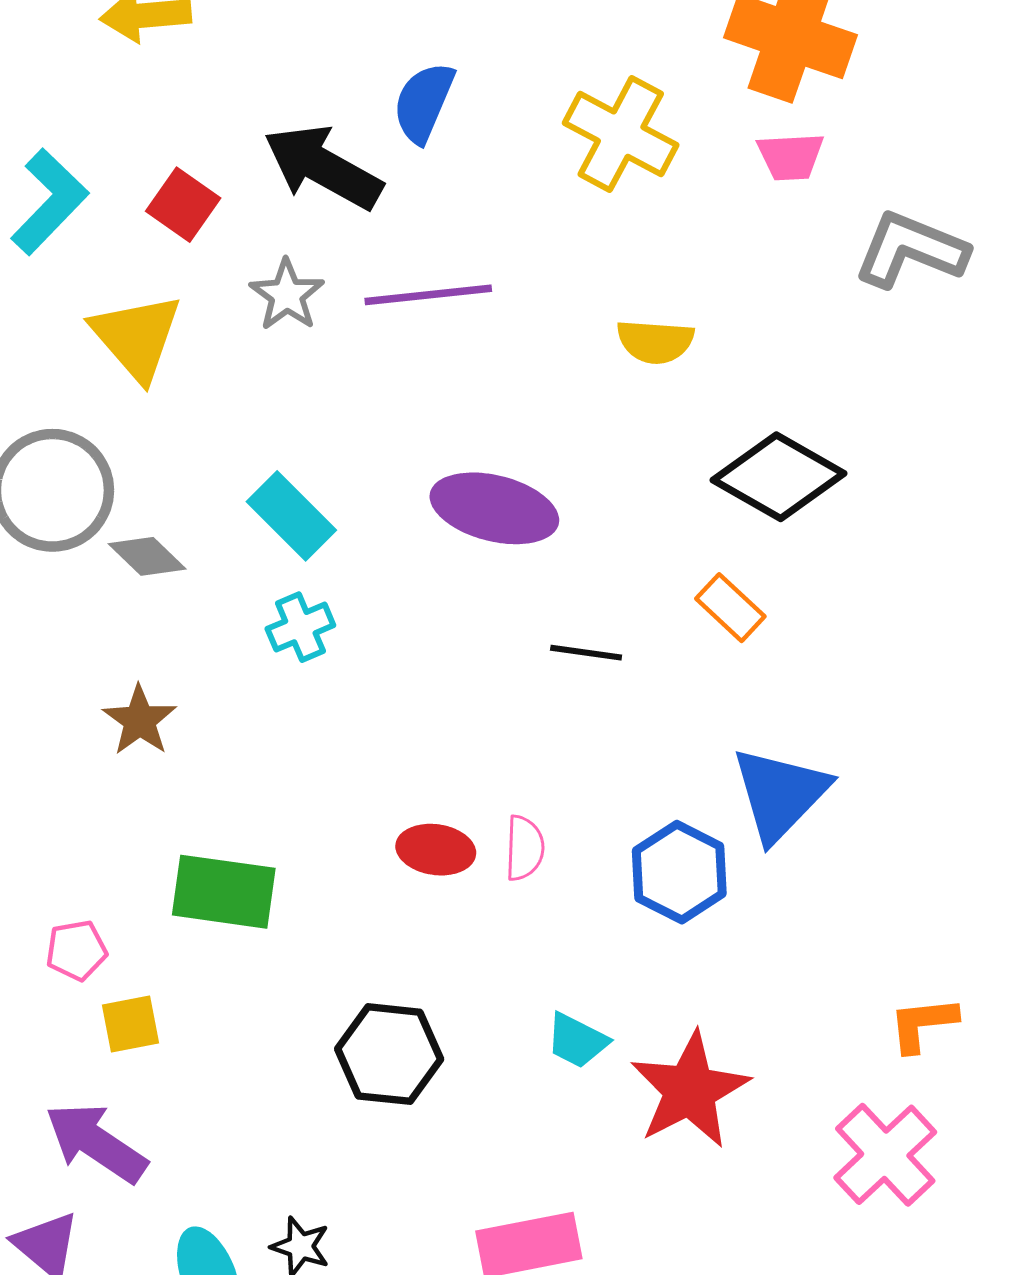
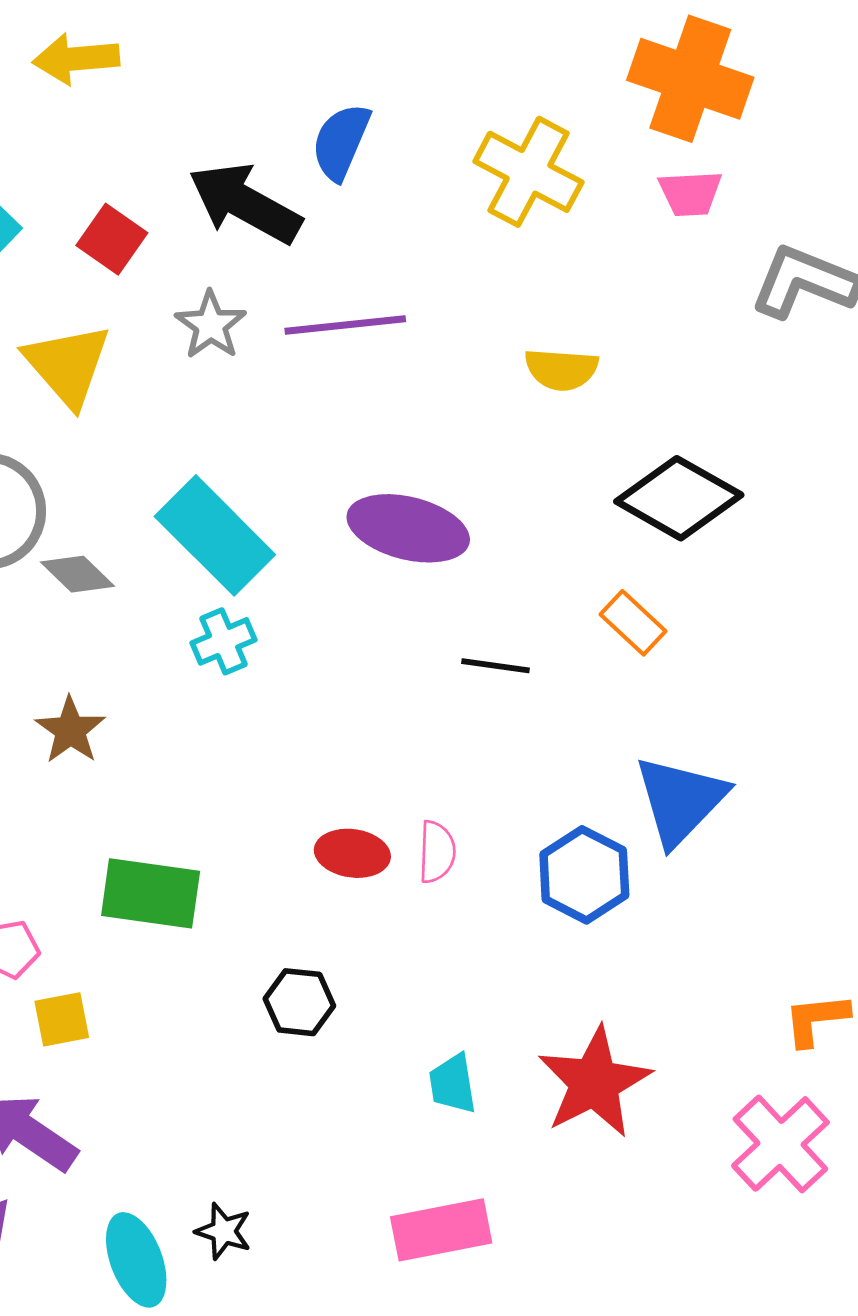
cyan rectangle: (291, 516) -> (215, 535), size x1.4
cyan trapezoid: (577, 1041) -> (453, 1084), moved, turned 54
black hexagon: (389, 1054) -> (299, 1002), moved, size x0.7

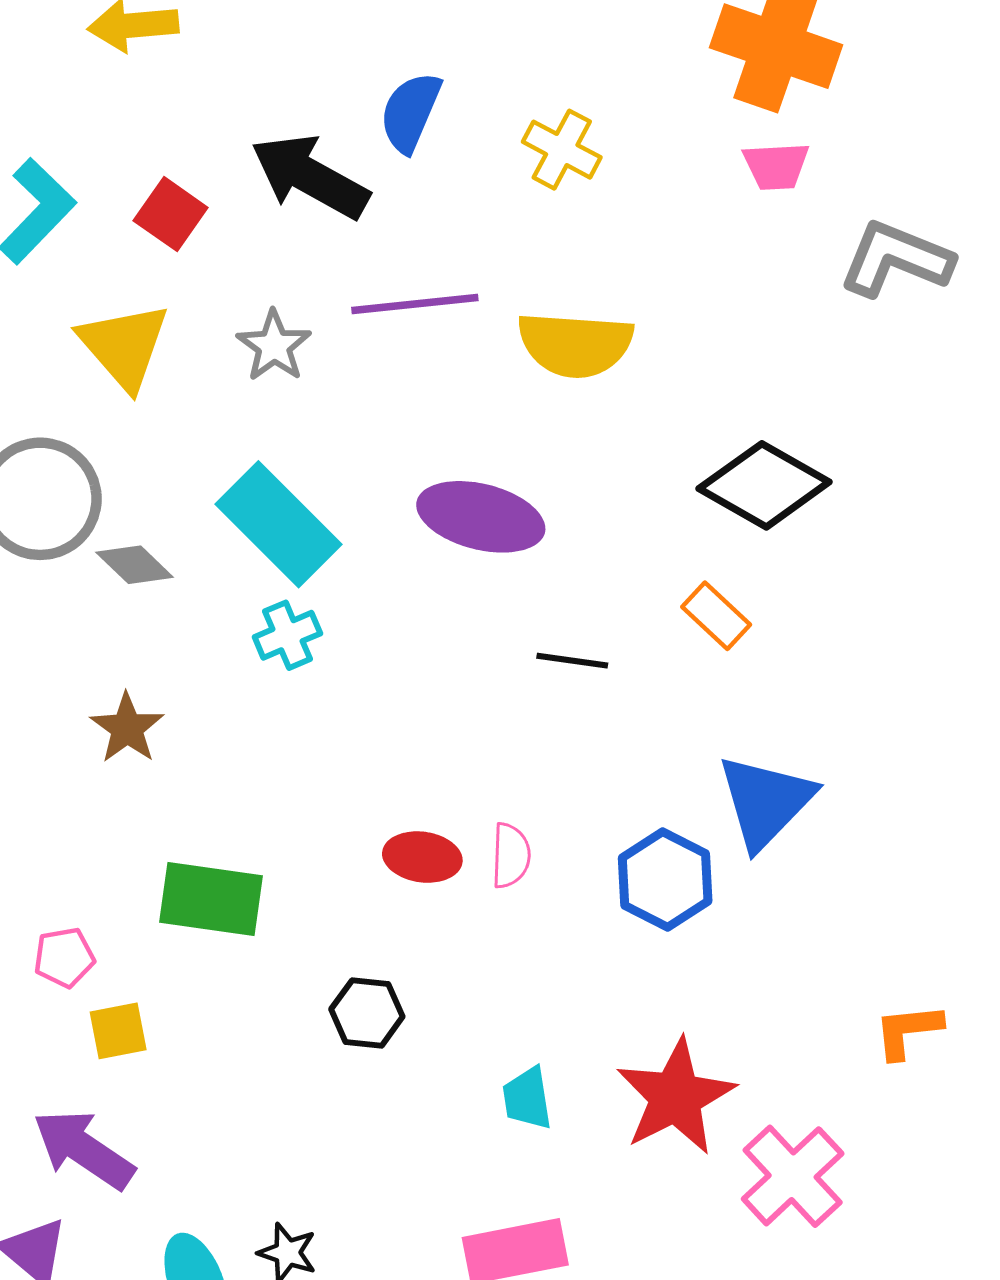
yellow cross: (528, 172) -> (562, 150), moved, size x0.7
gray star: (211, 325) -> (274, 346), moved
yellow semicircle: (561, 369) -> (575, 344), moved, size x1.5
pink cross: (780, 1144) -> (793, 1176), moved

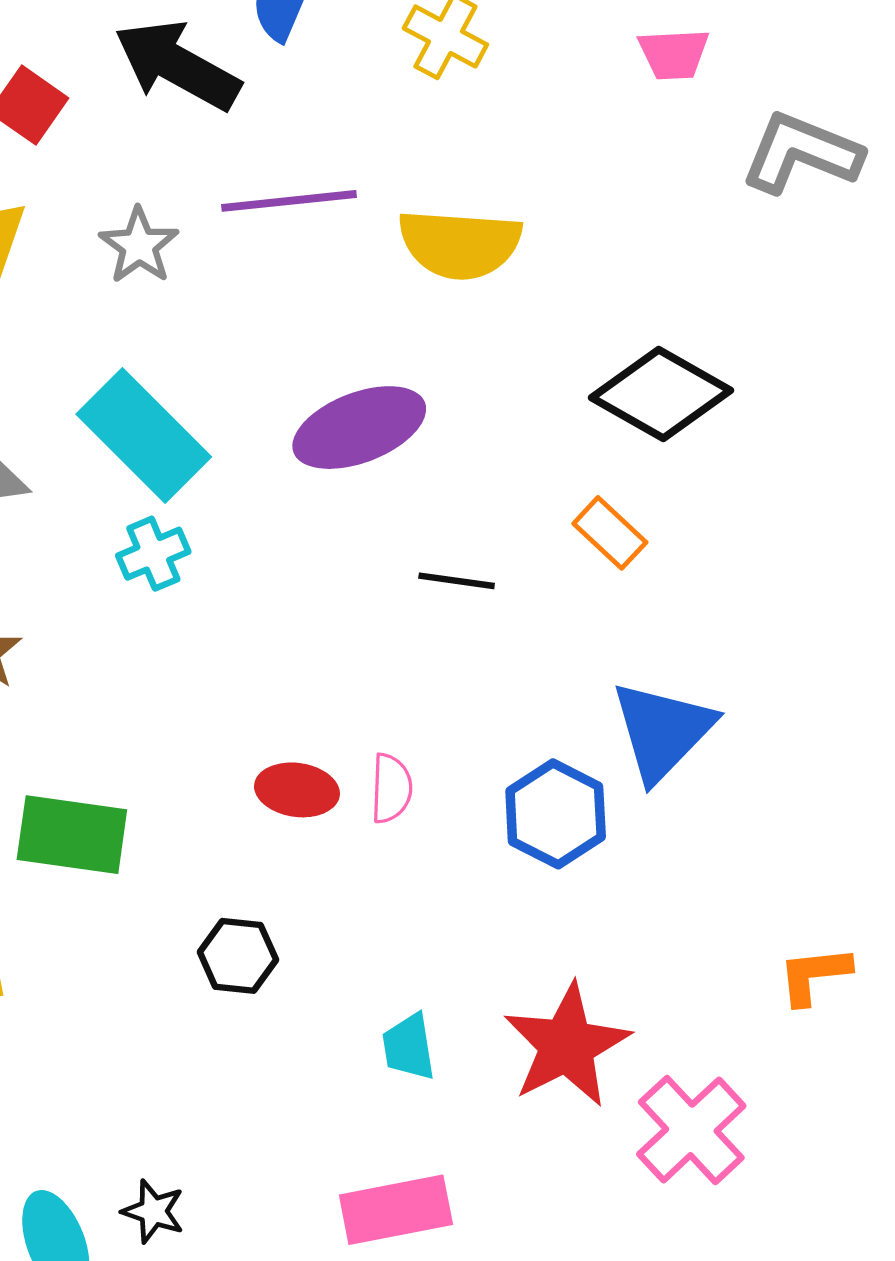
purple ellipse: (481, 517) -> (359, 428), turned -35

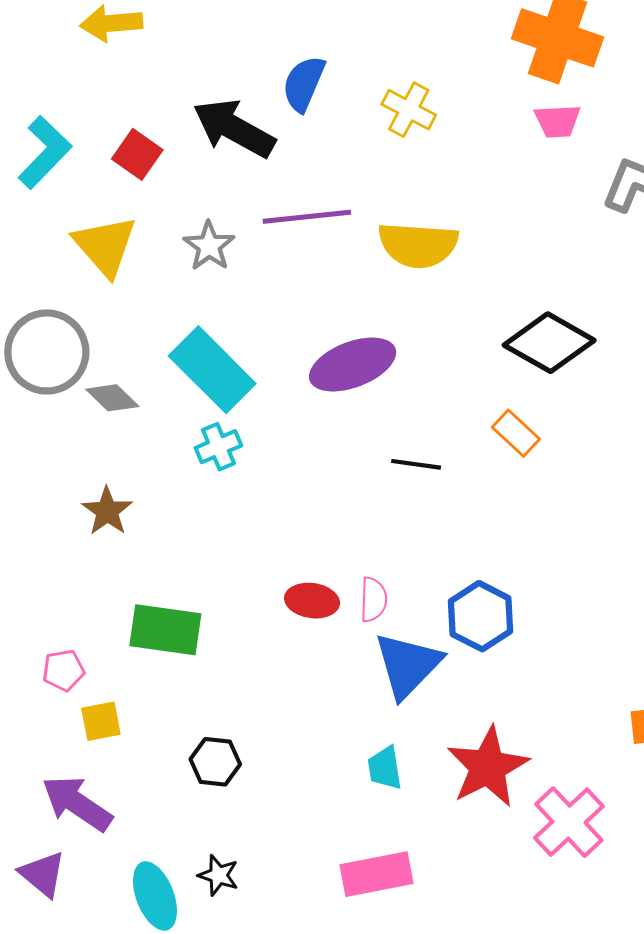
blue triangle: (663, 731) -> (408, 665), moved
black hexagon: (238, 956) -> (215, 762), moved

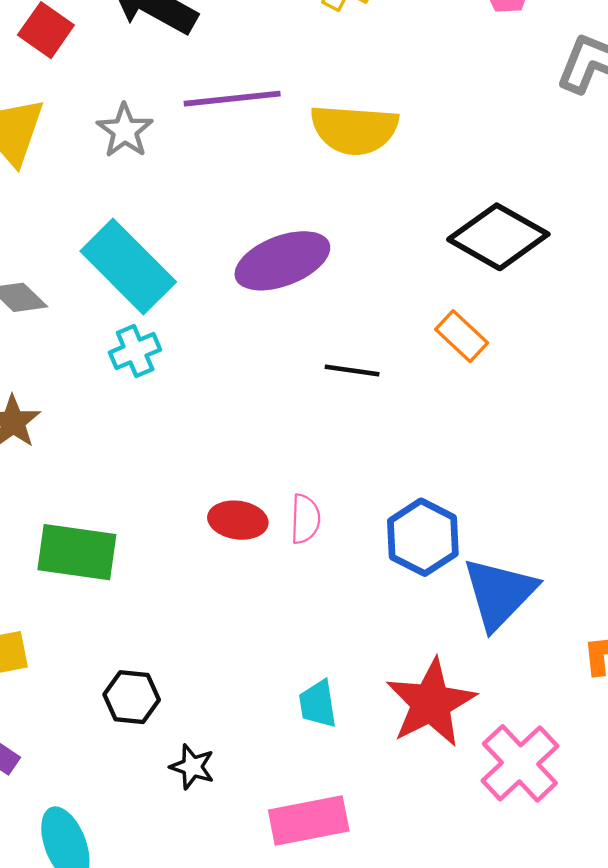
blue triangle: (408, 665) -> (499, 593), moved
black star: (218, 875) -> (192, 767), moved

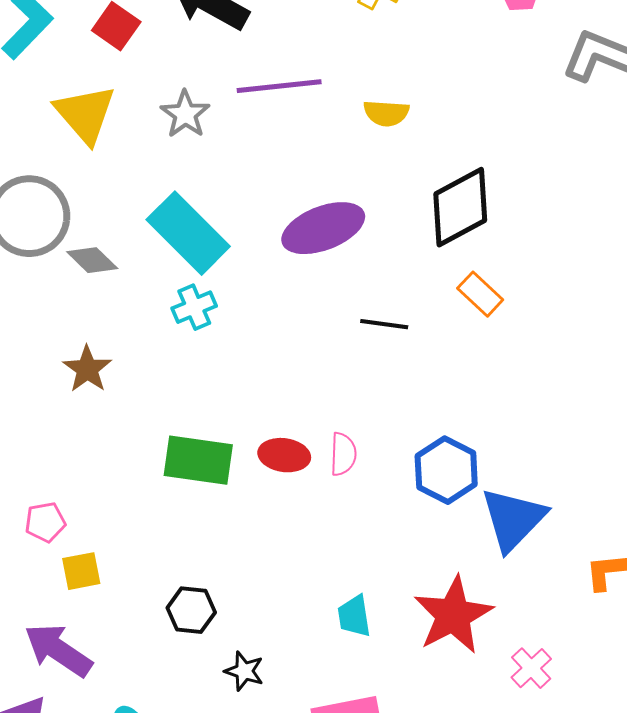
yellow semicircle: (354, 129) -> (386, 113), size x0.6
black diamond: (498, 237) -> (460, 207), moved, turned -58
green rectangle: (77, 552) -> (198, 460), moved
pink cross: (520, 763) -> (531, 668), size x0.6

